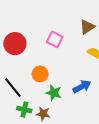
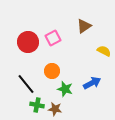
brown triangle: (87, 27) -> (84, 26), moved
pink square: (55, 39) -> (53, 38), moved, turned 35

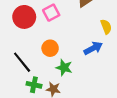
yellow semicircle: (104, 51) -> (106, 27), turned 40
blue arrow: (92, 83) -> (93, 48), moved

